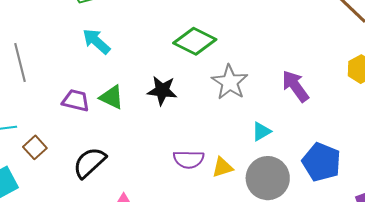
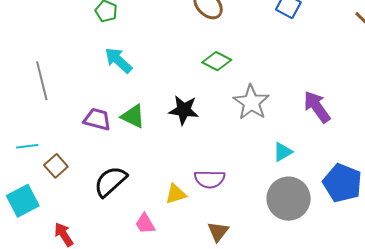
green diamond: (195, 41) -> (217, 61), size x0.7
yellow triangle: (223, 167) -> (176, 194), moved

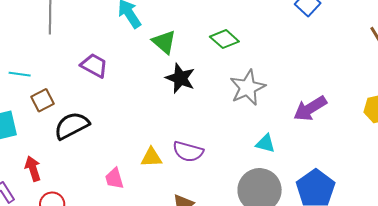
purple arrow: (317, 107) -> (310, 108), turned -100
green triangle: (133, 116) -> (164, 42), moved
cyan triangle: (283, 152) -> (265, 143), turned 30
black semicircle: (110, 181) -> (72, 126), moved

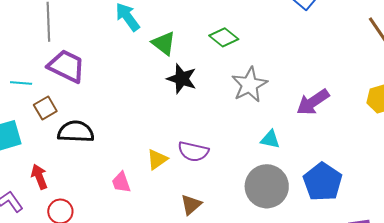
purple trapezoid: (94, 65) -> (66, 66), moved, size x1.4
black semicircle: (72, 126) -> (76, 132), turned 33
yellow triangle: (151, 157) -> (157, 159), turned -30

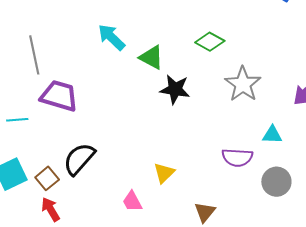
brown square: (45, 108) -> (47, 178), moved
black semicircle: (76, 132) -> (79, 159), turned -42
purple semicircle: (193, 152) -> (237, 157), moved
gray circle: (267, 186) -> (276, 182), size x0.7

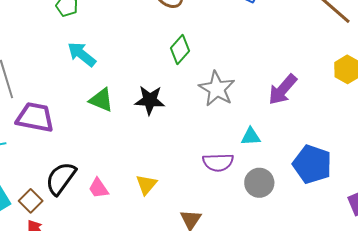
green diamond: (210, 42) -> (180, 49), turned -72
green triangle: (151, 57) -> (101, 100), moved
pink trapezoid: (132, 201) -> (98, 188), moved

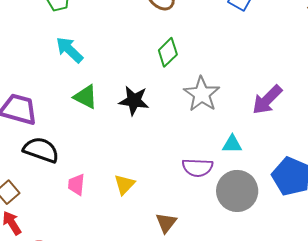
black semicircle: (61, 178) -> (41, 150), moved, turned 69
gray circle: (259, 183) -> (237, 191), size x1.4
pink trapezoid: (98, 188) -> (76, 185), turned 35

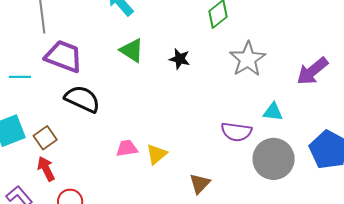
black star: (134, 101) -> (180, 59), size x0.7
yellow triangle: (124, 184) -> (157, 154), moved
pink trapezoid: (76, 185) -> (127, 148), moved, turned 70

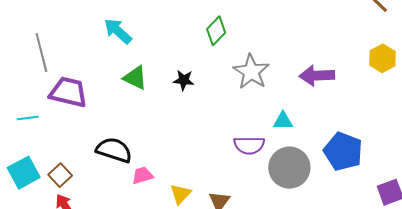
purple arrow: (312, 71) -> (317, 76), turned 44
black semicircle: (82, 99) -> (114, 150), moved
yellow triangle: (157, 154) -> (180, 194), moved

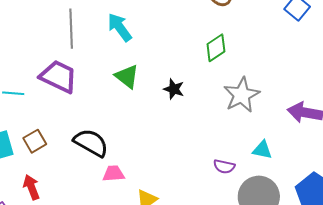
gray line: (41, 52) -> (71, 29), moved
purple semicircle: (249, 145) -> (224, 166), size x0.7
brown square: (60, 175) -> (35, 141), moved

